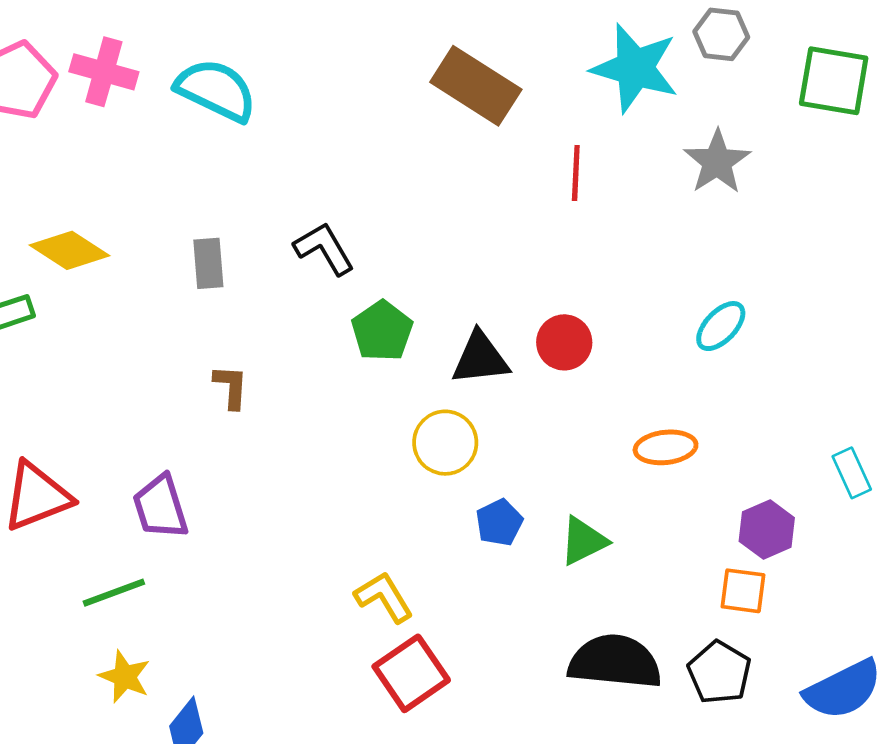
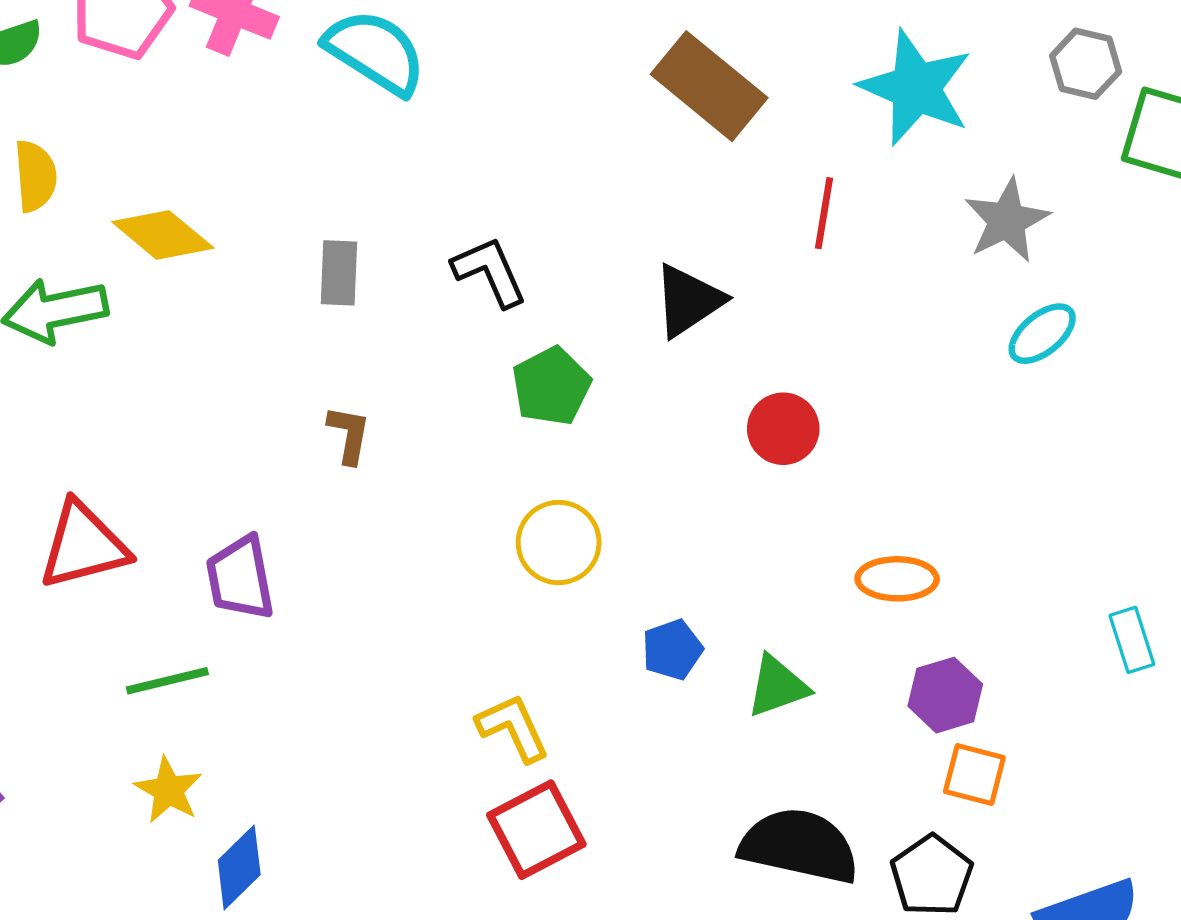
gray hexagon: (721, 34) -> (1086, 64), moved
cyan ellipse: (721, 326) -> (1042, 334), moved
black triangle: (480, 358) -> (688, 301), moved, turned -34
yellow circle: (445, 443) -> (559, 543), moved
purple hexagon: (767, 529) -> (945, 695), moved

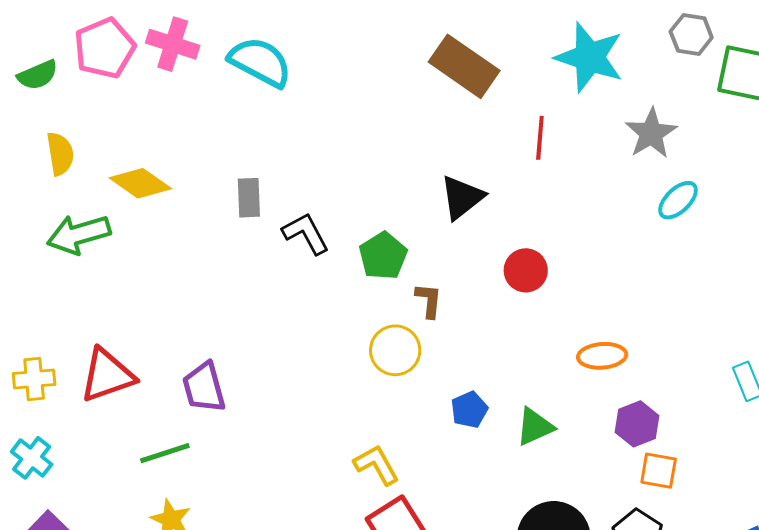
black L-shape: (490, 272) -> (306, 233), moved
brown L-shape: (349, 435) -> (429, 300), moved

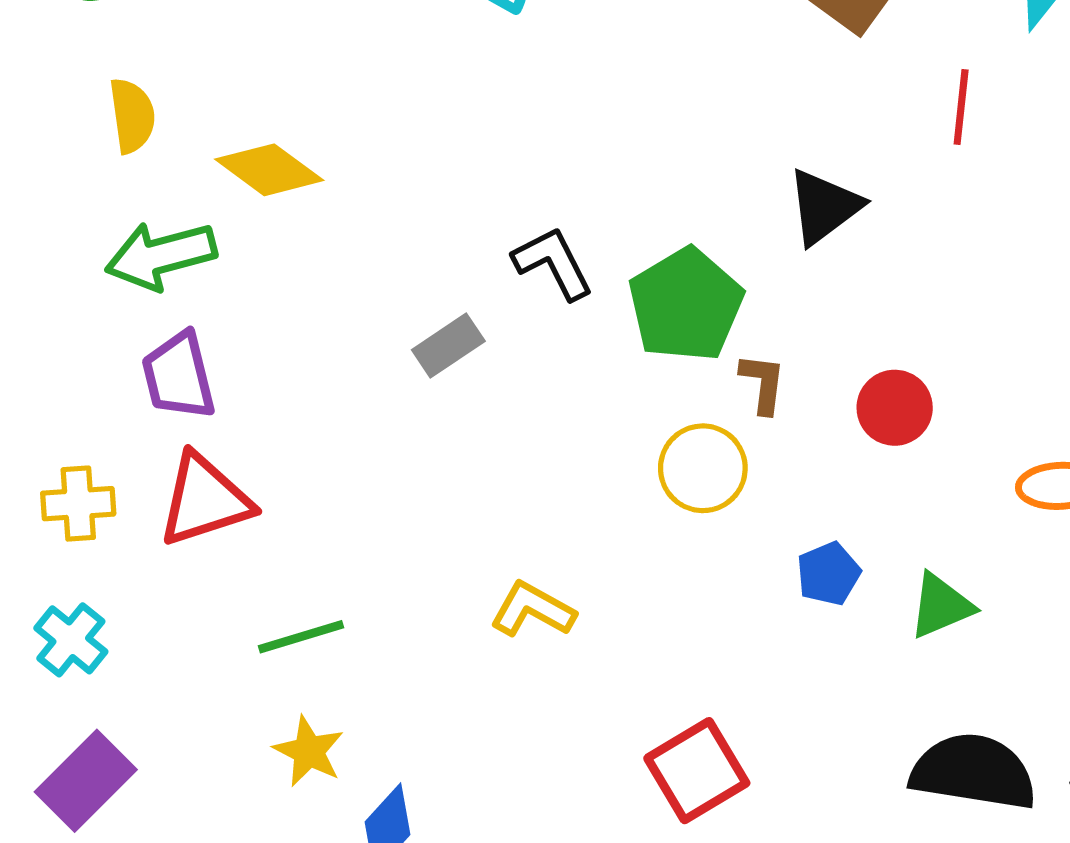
gray rectangle: (249, 198) -> (448, 346), moved, turned 57
green pentagon: (383, 256) -> (686, 305), size x1.4
red circle: (526, 270) -> (895, 408), moved
purple trapezoid: (204, 387) -> (179, 376), moved
yellow L-shape: (377, 465) -> (533, 610), moved, turned -33

